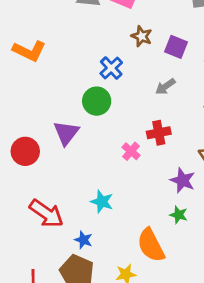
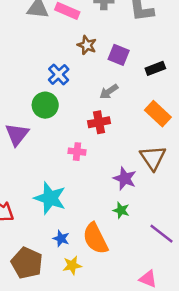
red cross: (159, 133) -> (99, 122), moved
pink cross: (131, 151) -> (77, 152), turned -35
cyan star: (102, 202) -> (50, 198), size x1.5
blue star: (83, 240) -> (61, 238), moved

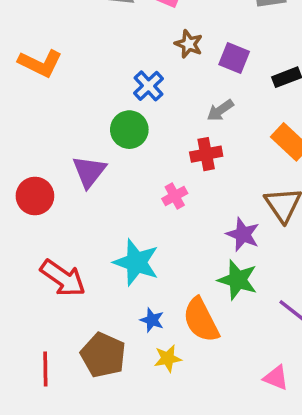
pink cross: (77, 152) -> (175, 196), turned -35
green star: (121, 210) -> (238, 280), size x1.6

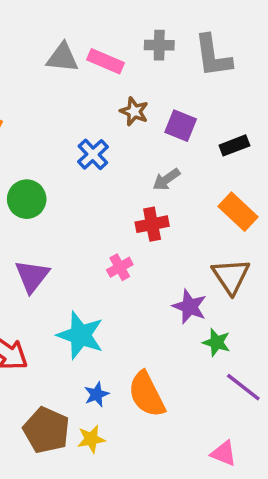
green circle: (129, 130) -> (27, 199), moved
purple triangle: (89, 172) -> (32, 276), moved
green star: (238, 280) -> (217, 342), moved, size x0.7
blue star: (152, 320) -> (97, 394), turned 30
yellow star: (168, 358) -> (91, 439), moved

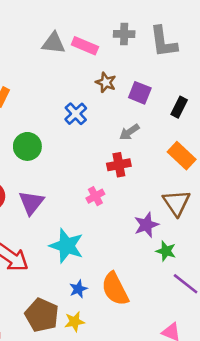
black rectangle: (234, 145) -> (179, 107), turned -42
purple star: (190, 307) -> (146, 225), turned 30

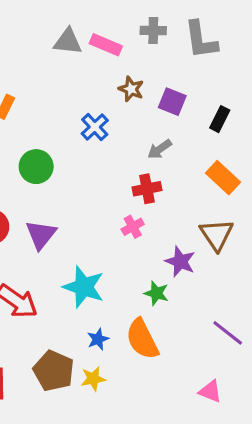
pink cross: (95, 196) -> (133, 227), moved
purple star: (146, 225) -> (180, 262), turned -30
green star: (166, 251) -> (156, 293), moved

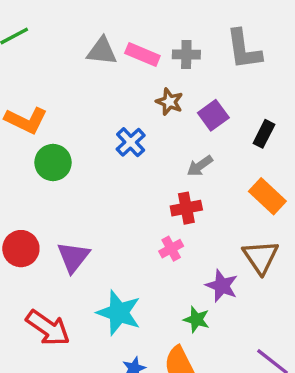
gray cross: (153, 30) -> (186, 54), moved
purple square: (172, 102) -> (213, 115), turned 32
green circle: (36, 167) -> (53, 162), moved

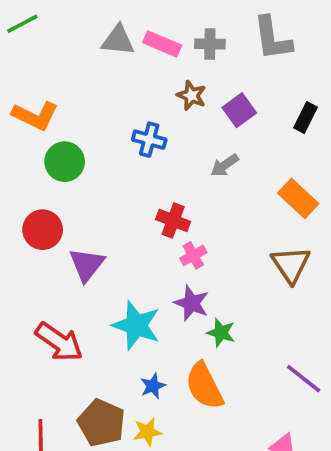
black rectangle: (264, 134) -> (306, 118), moved
blue cross: (131, 142) -> (149, 140), turned -32
red cross: (186, 208) -> (173, 220), moved, turned 32
red circle: (21, 249) -> (43, 230), moved
purple star: (222, 286) -> (192, 303), moved

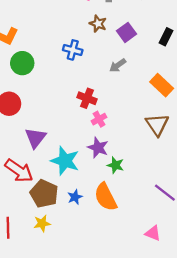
purple triangle: (87, 265) -> (35, 138), moved
brown pentagon: (101, 423) -> (44, 194), moved
yellow star: (147, 432) -> (42, 223), moved

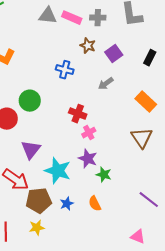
green circle: (22, 63) -> (30, 101), moved
brown pentagon: (44, 194) -> (39, 201), turned -30
orange semicircle: (106, 197) -> (95, 204), size x0.6

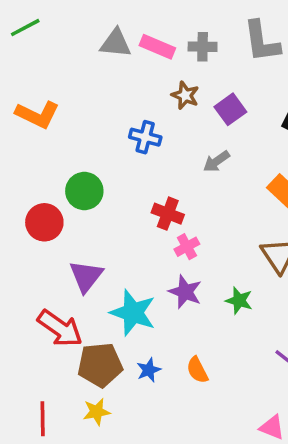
green star: (104, 175) -> (239, 301), moved

